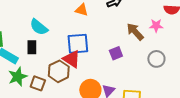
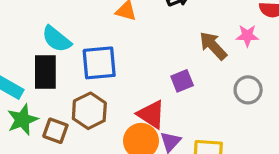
blue square: (78, 44) -> (99, 63), moved
black rectangle: (32, 47) -> (45, 72), size x1.5
red triangle: (72, 59) -> (151, 114), moved

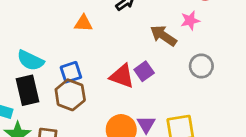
blue square: (99, 63) -> (71, 72), size x0.7
brown hexagon: (89, 111) -> (70, 95), moved
red triangle: (151, 114) -> (122, 76), moved

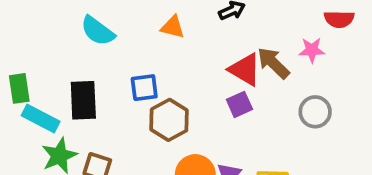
cyan semicircle: (30, 60) -> (98, 31), moved
red triangle: (122, 76) -> (245, 70), moved
brown hexagon: (70, 95) -> (169, 120), moved

